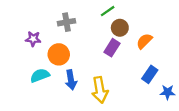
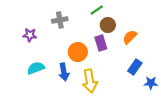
purple rectangle: (112, 48) -> (101, 43), turned -49
orange circle: (59, 54) -> (78, 52), moved

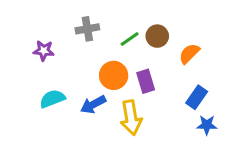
green line: (97, 10) -> (130, 39), moved
purple rectangle: (101, 43) -> (146, 81), moved
blue arrow: (64, 72) -> (93, 105), turned 72
blue star: (151, 83) -> (207, 125), moved

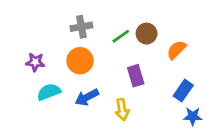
purple star: (44, 51) -> (35, 62), moved
orange circle: (114, 75) -> (80, 61), moved
yellow arrow: (131, 118) -> (122, 110), size x0.7

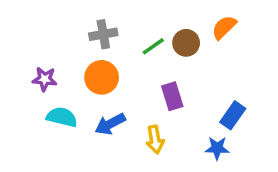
orange semicircle: (176, 50) -> (224, 27), moved
cyan semicircle: (49, 92) -> (62, 117), turned 35
blue star: (193, 116) -> (217, 148), moved

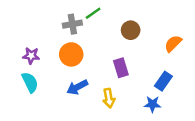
orange semicircle: (224, 27) -> (173, 44), moved
green line: (153, 46) -> (93, 13), moved
cyan semicircle: (62, 117) -> (30, 82), moved, turned 50

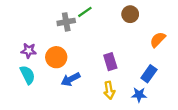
brown circle: (131, 30) -> (130, 14), moved
orange circle: (71, 54) -> (56, 57), moved
yellow arrow: (109, 98) -> (109, 90), moved

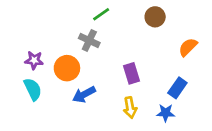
gray cross: (66, 22) -> (89, 41), moved, turned 35

